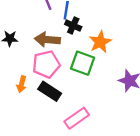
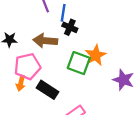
orange star: (100, 42) -> (96, 55), moved
pink pentagon: (46, 64) -> (27, 66), moved

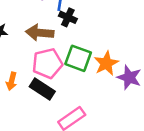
orange star: (96, 55) -> (106, 63), moved
pink pentagon: (27, 66) -> (47, 63), moved

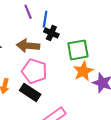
green square: (78, 58) -> (78, 50), moved, turned -30
pink pentagon: (47, 63) -> (34, 71), turned 30

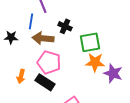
blue line: (45, 19) -> (31, 21), moved
orange star: (83, 71) -> (95, 62), turned 30

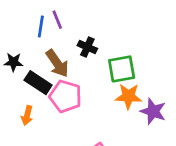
blue line: (31, 21) -> (41, 26), moved
brown arrow: (43, 38) -> (57, 63), turned -130
black rectangle: (45, 82) -> (38, 83), moved

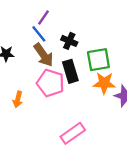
purple line: (57, 20) -> (43, 18), turned 56
blue line: (41, 26) -> (39, 34), moved, turned -48
black rectangle: (38, 83) -> (70, 71), moved, turned 40

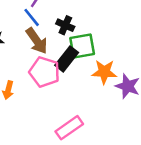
green square: (98, 60) -> (82, 46), moved
black rectangle: (70, 71) -> (67, 59), turned 55

